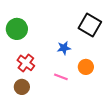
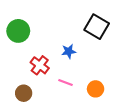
red cross: (26, 63) -> (40, 65), moved
orange circle: (86, 67) -> (96, 89), moved

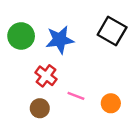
blue star: (69, 51) -> (60, 40), moved, size x1.6
brown circle: (24, 93) -> (40, 108), moved

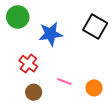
green circle: (21, 36) -> (18, 17), moved
red cross: (46, 76) -> (28, 64), moved

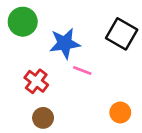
pink line: (64, 82) -> (82, 70), moved

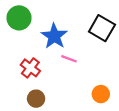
blue star: (65, 43) -> (54, 36), turned -30

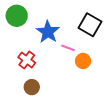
pink line: (69, 59) -> (68, 48), moved
orange circle: (101, 94) -> (83, 61), moved

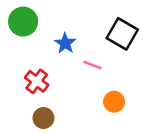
blue star: (48, 32) -> (65, 43), size x0.7
orange circle: (83, 61) -> (114, 102), moved

